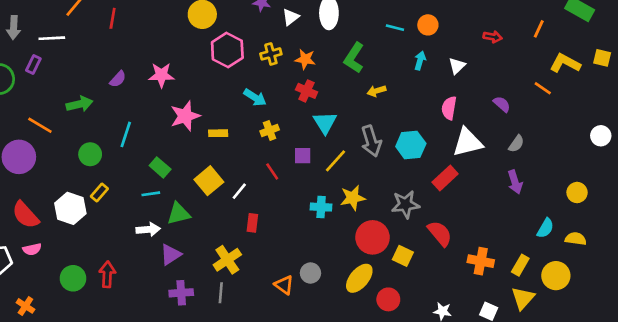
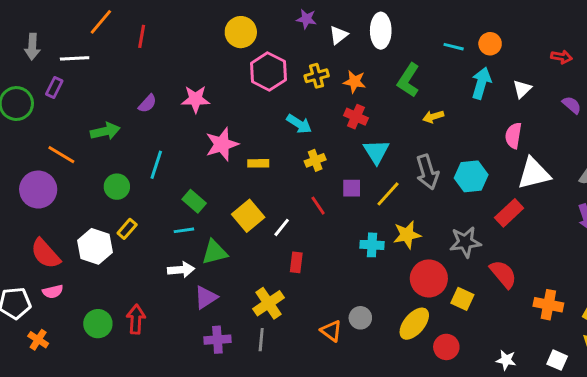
cyan arrow: (420, 61) -> (481, 83), size x1.5
purple semicircle: (502, 104) -> (572, 105), moved
orange cross: (25, 306) -> (38, 340), moved

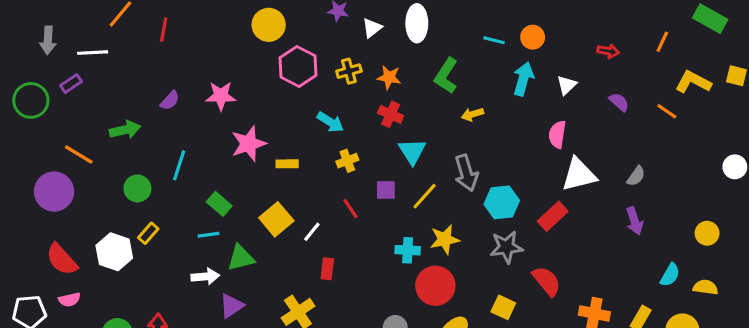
purple rectangle: (54, 87) -> (71, 83), turned 30
cyan hexagon: (471, 176) -> (502, 202), moved
red circle: (429, 278) -> (435, 286), moved

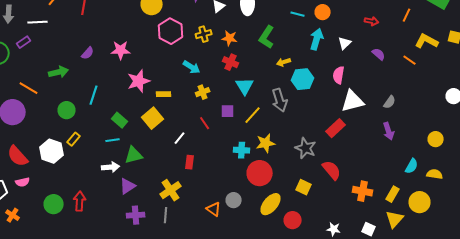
cyan hexagon: (502, 202) -> (303, 79), moved
yellow square: (276, 219) -> (153, 118), moved
gray star: (506, 247) -> (306, 148), turned 30

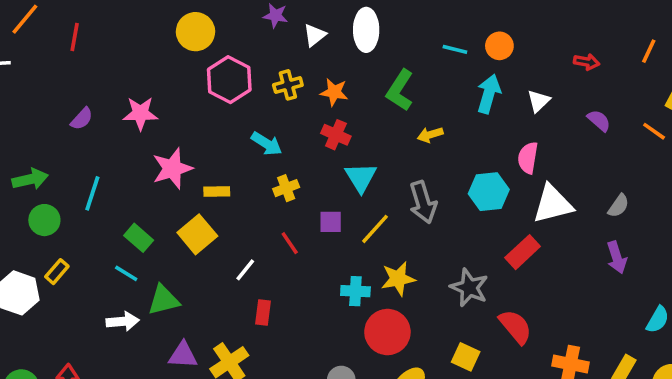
green arrow: (59, 72) -> (30, 179), moved
cyan hexagon: (303, 79) -> (489, 192), moved
cyan line: (113, 140) -> (126, 273), turned 40
purple triangle: (128, 186) -> (183, 355), moved, turned 36

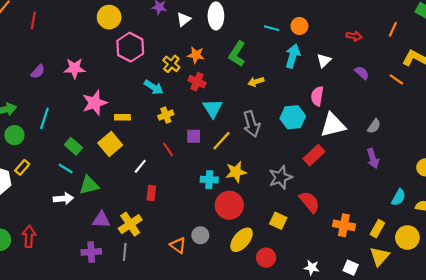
yellow cross: (288, 85) -> (171, 64), moved, turned -36
gray star: (469, 288) -> (280, 177), turned 30

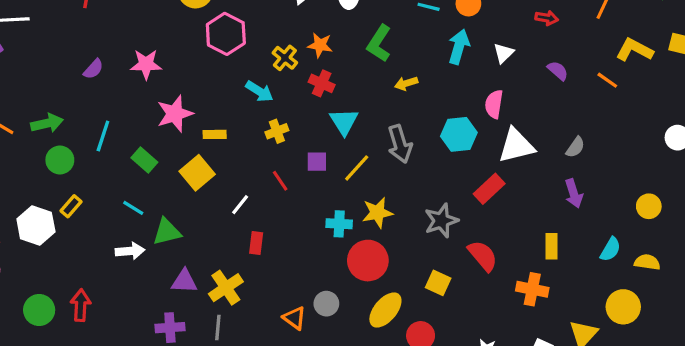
green rectangle: (73, 146) -> (144, 160), moved
yellow rectangle: (377, 229) -> (551, 246), moved, turned -30

